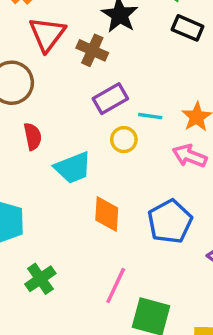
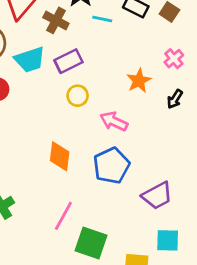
cyan line: (150, 116) -> (102, 19), moved
pink arrow: (190, 156) -> (114, 121), moved
cyan trapezoid: (73, 168) -> (30, 60), moved

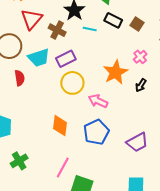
orange star: (139, 81) -> (115, 72), size x1.4
yellow circle: (78, 96) -> (72, 83), size x1.5
purple trapezoid: (157, 196) -> (137, 142), moved

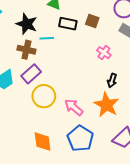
brown cross: (57, 30) -> (26, 50), moved
orange star: (115, 72) -> (106, 105), moved
pink arrow: (98, 101) -> (74, 107), turned 30

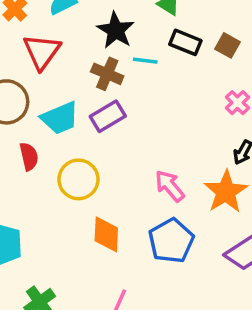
yellow circle: (44, 96) -> (78, 179), moved

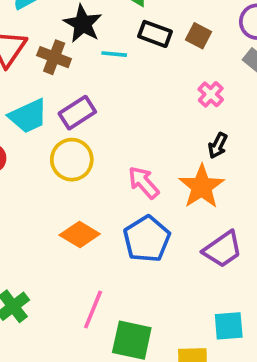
brown cross: (107, 74) -> (54, 57), moved
yellow circle: (78, 179) -> (72, 160), moved
orange diamond: (106, 234) -> (80, 234), turned -60

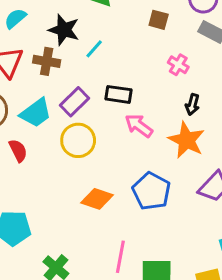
black rectangle: (155, 34) -> (118, 94), moved
cyan line: (114, 54) -> (94, 49), turned -42
pink arrow: (144, 182) -> (139, 126), moved

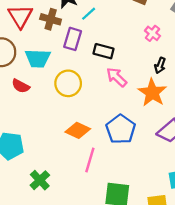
purple rectangle: (75, 102) -> (73, 39), moved, turned -35
cyan trapezoid: (36, 113) -> (38, 58), turned 32
red semicircle: (18, 151) -> (21, 86), turned 138
pink line: (120, 257) -> (90, 160), moved

